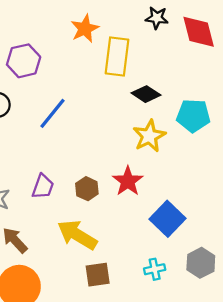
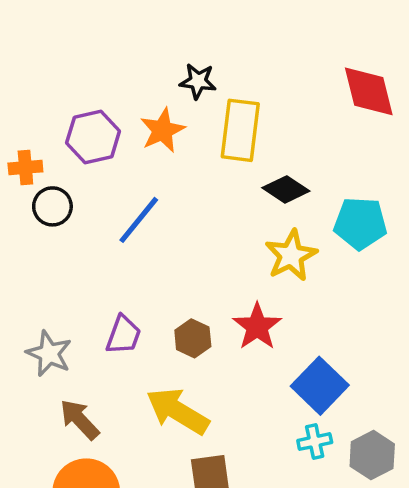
black star: (157, 18) -> (198, 81), moved
orange star: (85, 29) -> (162, 130), moved
cyan cross: (155, 269) -> (315, 442), moved

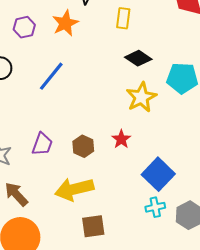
yellow rectangle: (240, 130) -> (123, 18), moved, size x0.6
purple hexagon: (93, 137) -> (24, 27), size x0.7
red star: (257, 327) -> (121, 139), size x0.7
yellow arrow: (178, 411) -> (74, 189), turned -45

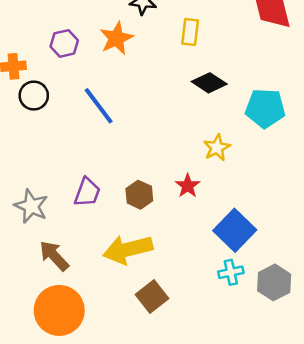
blue line: (51, 76) -> (99, 106), turned -76
yellow star: (141, 97) -> (217, 148), moved, size x0.7
brown square: (93, 226) -> (152, 296), turned -30

